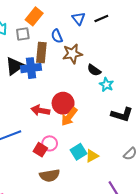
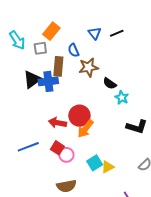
red square: (40, 150) -> (57, 148), moved

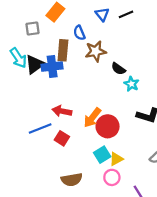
cyan arrow: (17, 40) -> (18, 58), moved
gray square: (40, 48) -> (33, 28), moved
red circle: (79, 116) -> (108, 126), moved
blue line: (28, 147) -> (40, 128), moved
pink circle: (66, 155) -> (112, 177), moved

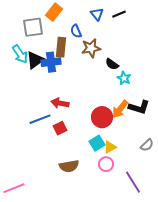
gray square: (33, 28) -> (33, 27), size x1.5
orange arrow: (92, 118) -> (120, 109), moved
red square: (62, 138) -> (60, 128), turned 32

